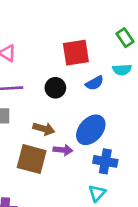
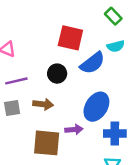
red square: (76, 53) -> (70, 38), turned 32
blue semicircle: (94, 83) -> (92, 63), size x1.5
brown arrow: (44, 129) -> (43, 104), moved

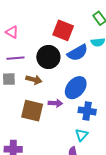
black circle: (57, 74) -> (48, 57), size x1.5

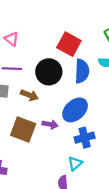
blue semicircle: (78, 53) -> (82, 71), turned -65
blue cross: (87, 111) -> (85, 138), turned -30

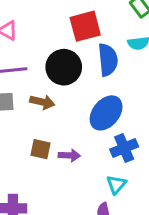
red square: (69, 44) -> (85, 26), turned -35
purple arrow: (50, 124) -> (69, 155), moved
brown square: (23, 130) -> (40, 149), size x0.6

